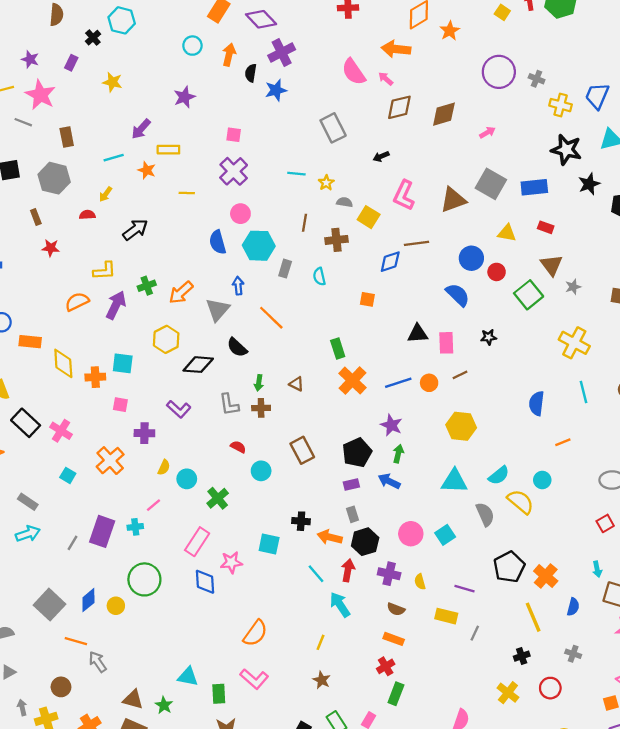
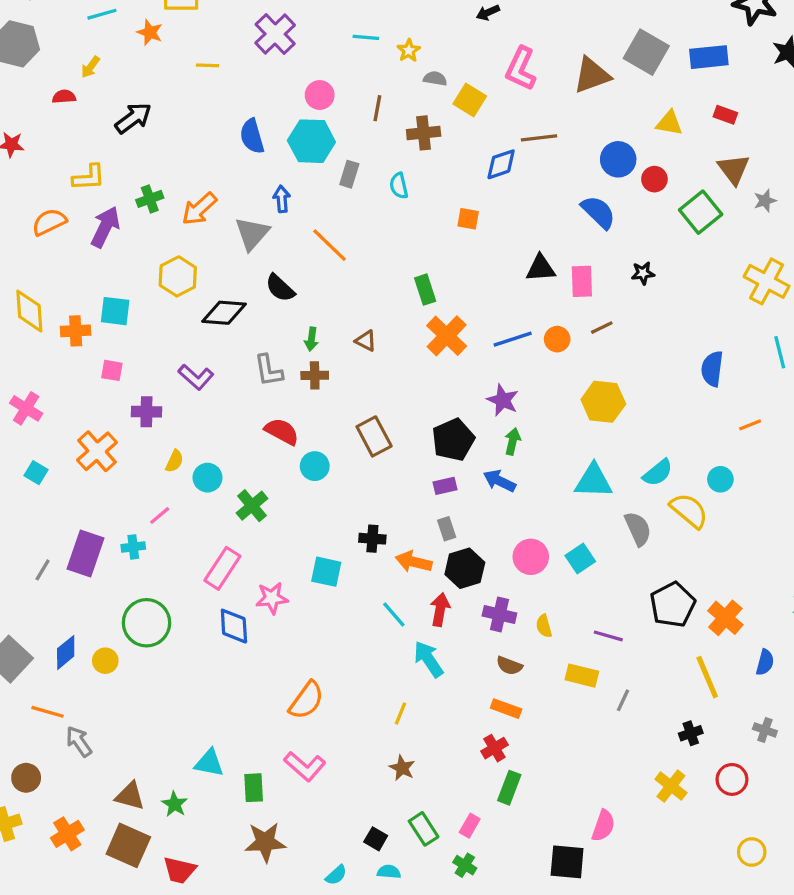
pink circle: (240, 214) -> (320, 95), moved
red semicircle: (238, 447) -> (282, 431), size x1.5

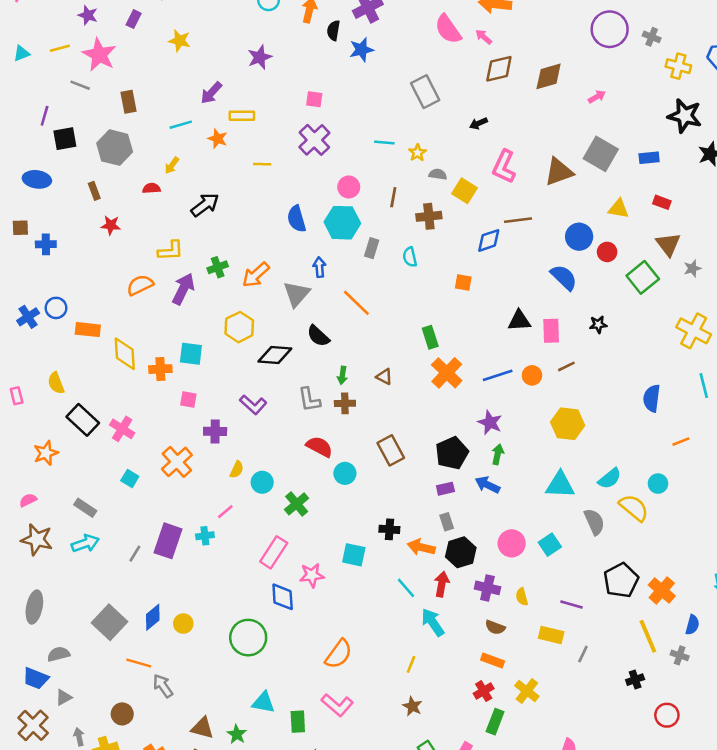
blue rectangle: (709, 57) -> (649, 158), size x0.7
green circle: (146, 623) -> (248, 638), moved
gray cross: (765, 730) -> (680, 655), moved
yellow cross: (671, 786) -> (527, 691), moved

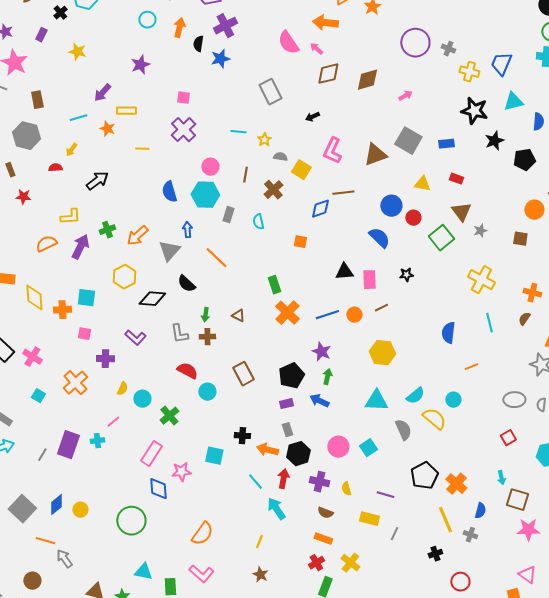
brown cross: (429, 216) -> (273, 190), turned -36

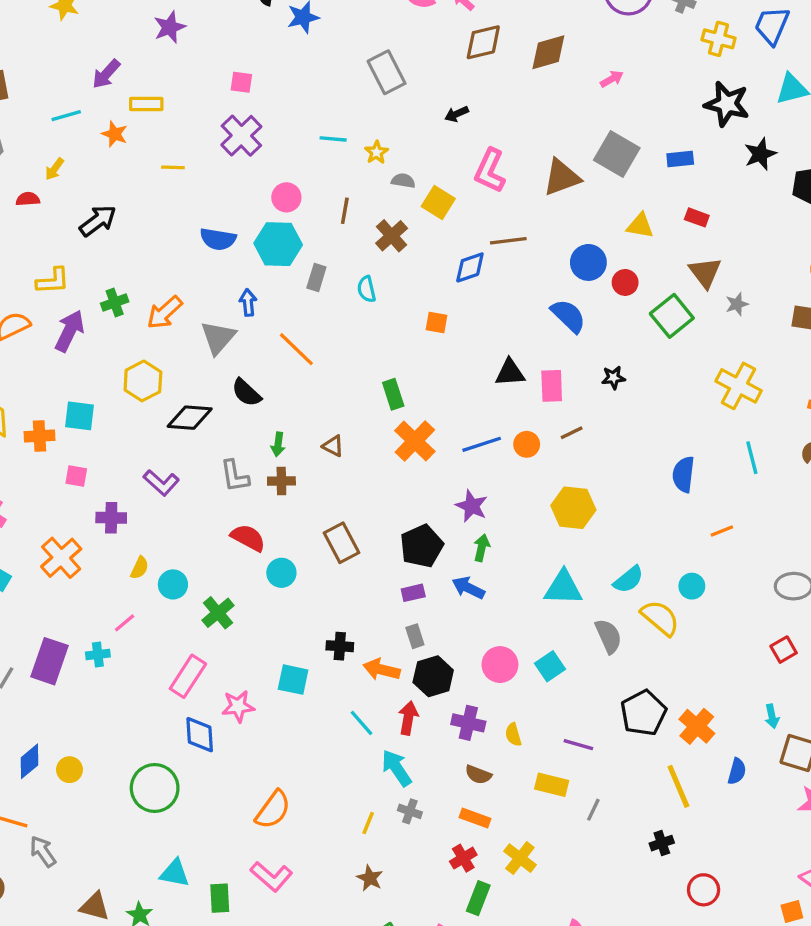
blue semicircle: (169, 192) -> (218, 239), turned -65
gray cross: (470, 535) -> (410, 811), moved

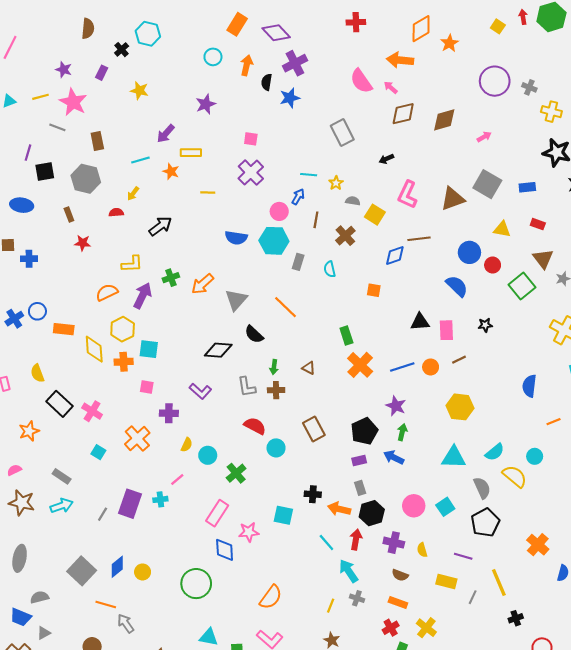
blue arrow: (248, 302) -> (298, 197), moved, turned 35
yellow hexagon: (143, 381) -> (123, 329), moved
black pentagon: (643, 713) -> (485, 523), moved
yellow line: (678, 786) -> (499, 582), moved

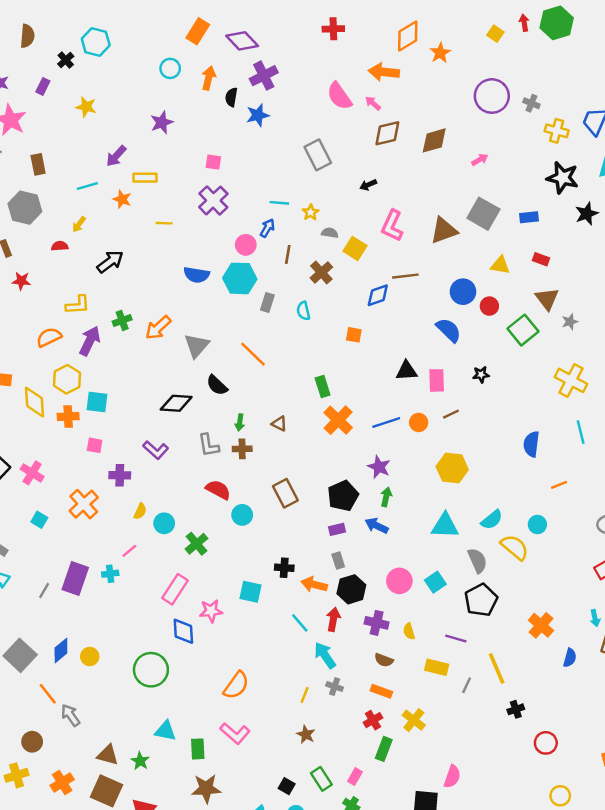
orange line: (106, 605) -> (48, 694), turned 36

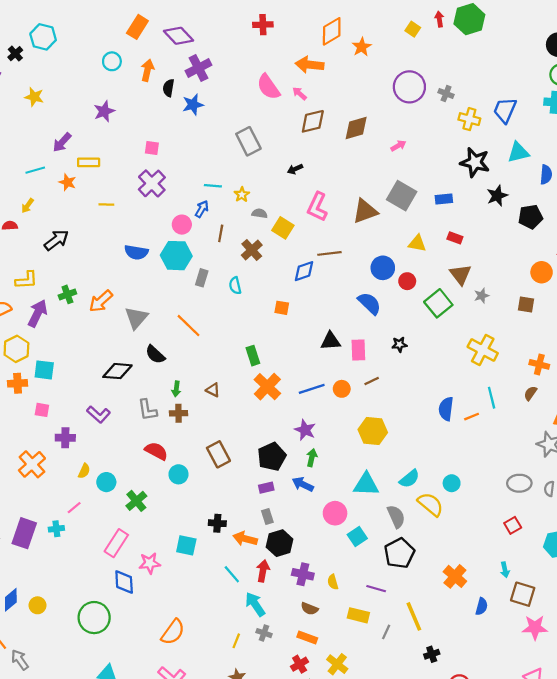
orange line: (559, 485) -> (472, 417), moved
pink circle: (399, 581) -> (335, 513), moved

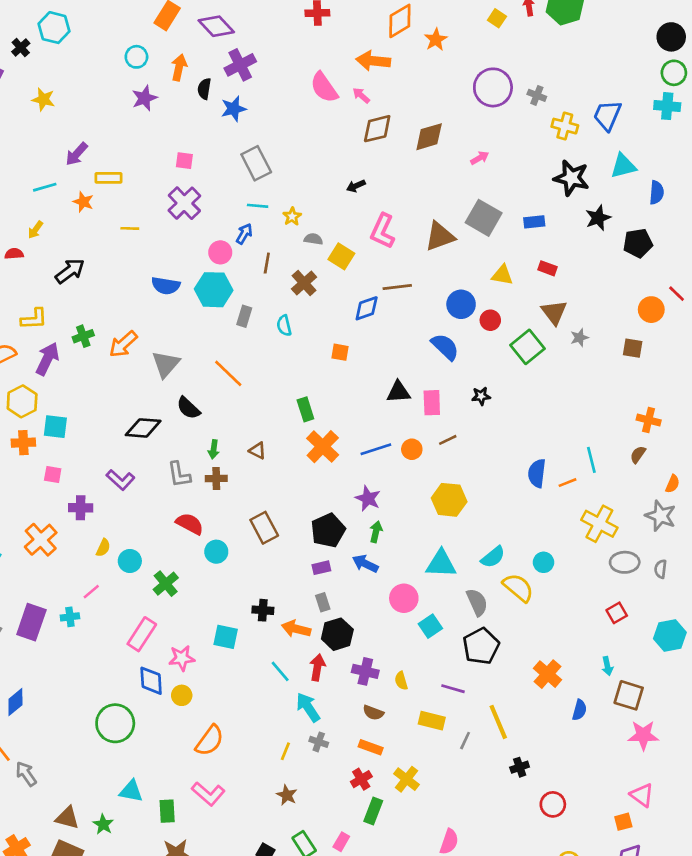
purple star: (104, 111) -> (144, 98), moved
gray rectangle: (248, 141) -> (256, 163), moved
yellow cross: (483, 350) -> (599, 524), moved
yellow circle: (38, 605) -> (182, 695), moved

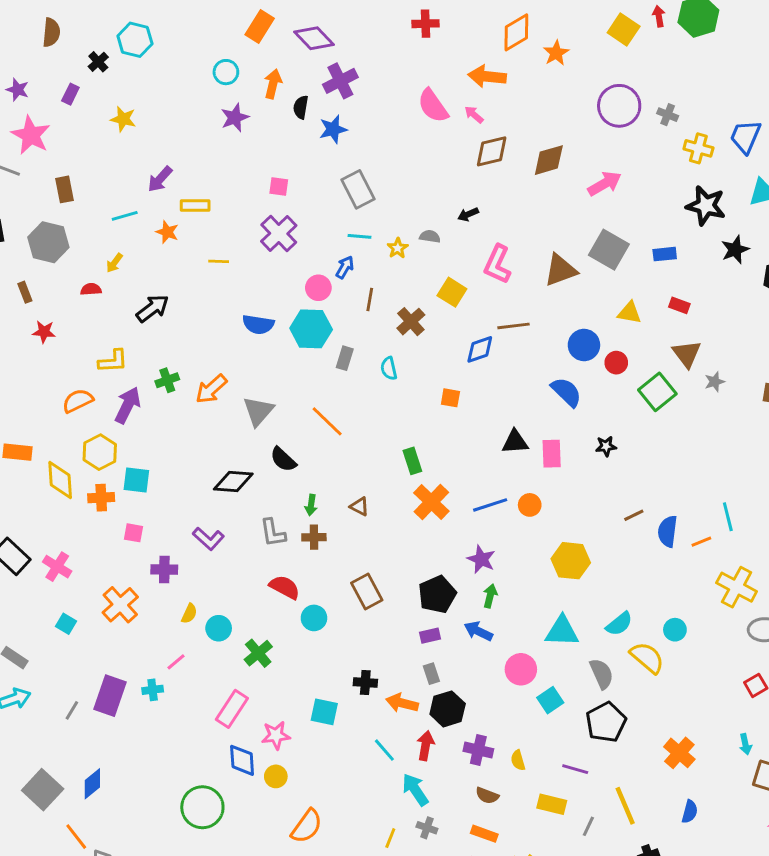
yellow square: (497, 18) -> (624, 30), size x1.5
pink arrow: (480, 158) -> (605, 184), size x1.6
gray semicircle: (313, 239) -> (430, 236), moved
brown line: (448, 440) -> (634, 515), moved
blue semicircle: (579, 710) -> (690, 812), moved

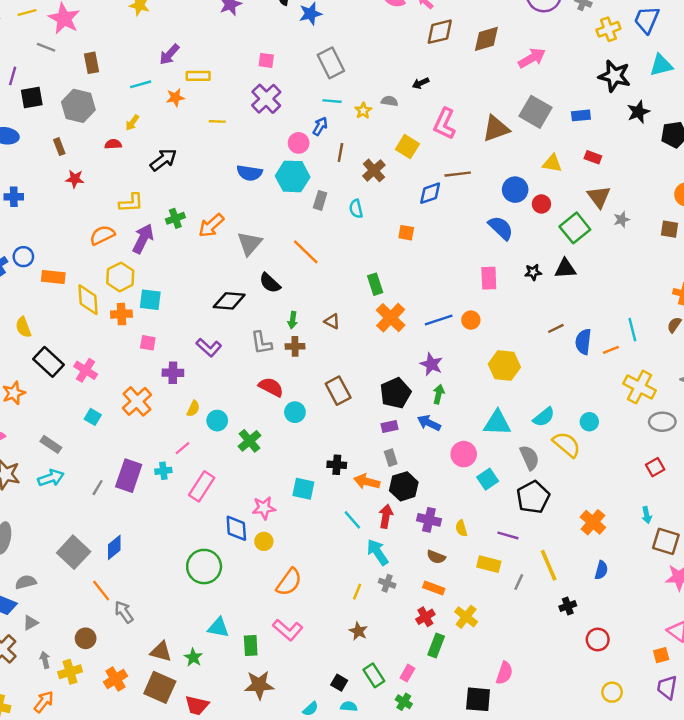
yellow cross: (698, 148) -> (608, 29), turned -35
orange star: (167, 232) -> (175, 97), turned -30
black triangle: (515, 442) -> (565, 269), moved
pink rectangle: (232, 709) -> (202, 486), moved

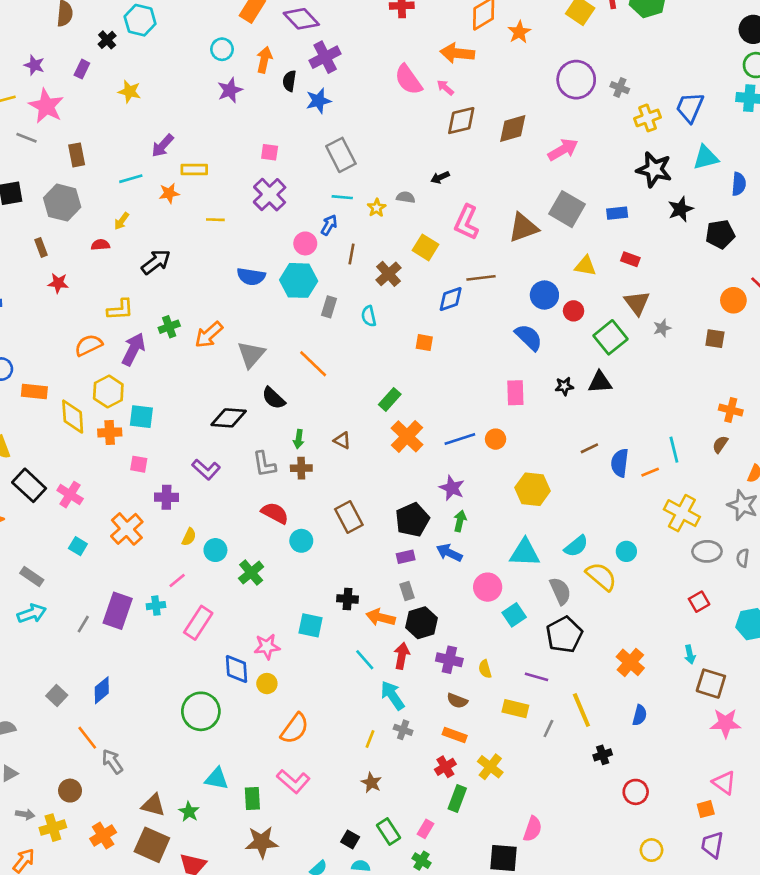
green rectangle: (375, 284) -> (390, 399), turned 60
gray square: (74, 552) -> (57, 695), size x0.6
gray arrow: (45, 660) -> (25, 814), turned 112

